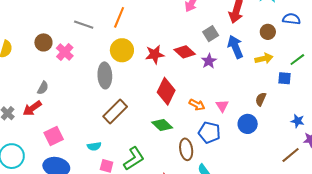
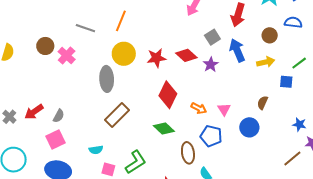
gray semicircle: (43, 88) -> (59, 116), moved

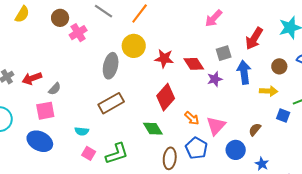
pink triangle: (224, 109) -> (216, 126), size x1.5
blue star: (299, 124) -> (262, 164), moved

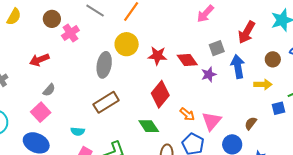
red arrow: (32, 78) -> (39, 60), moved
pink square: (45, 111) -> (41, 112), turned -30
blue square: (283, 115) -> (278, 108), turned -32

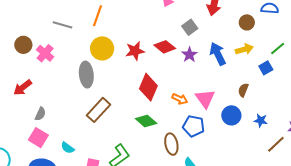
blue arrow: (238, 67) -> (218, 54), moved
cyan semicircle: (78, 131) -> (68, 148), moved, turned 48

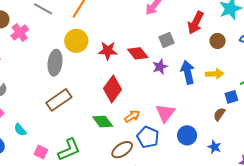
brown circle: (247, 22) -> (218, 41), moved
brown semicircle: (243, 90) -> (219, 114), moved
orange arrow: (180, 99) -> (132, 116), moved, turned -70
brown ellipse: (171, 144) -> (122, 150), turned 55

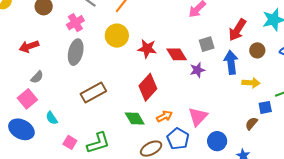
pink cross: (20, 33) -> (75, 23), moved
gray ellipse: (55, 63) -> (76, 52), moved
blue arrow: (188, 72) -> (231, 62), moved

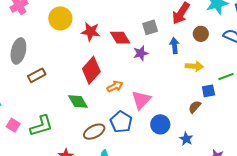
gray ellipse: (76, 52) -> (18, 51), moved
blue arrow: (231, 62) -> (174, 46), size x0.7
brown rectangle: (93, 92) -> (37, 75), size x0.7
orange arrow: (164, 116) -> (115, 86), moved

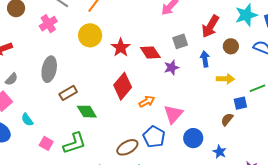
red star: (91, 32) -> (121, 48), turned 30
green diamond: (78, 101) -> (87, 112), moved

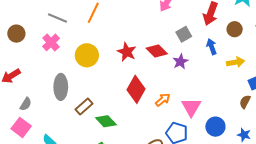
yellow circle: (90, 35) -> (87, 55), moved

